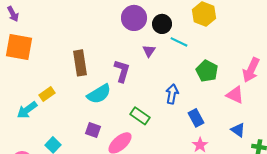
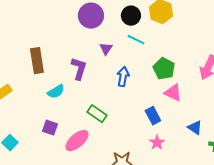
black circle: (162, 24) -> (131, 16), moved
cyan semicircle: (99, 94) -> (56, 92), size x0.7
blue arrow: (172, 94) -> (123, 77), moved
pink triangle: (235, 95) -> (173, 93), moved

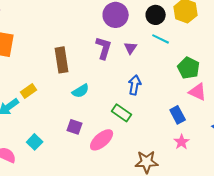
purple L-shape: (79, 69) -> (104, 48), moved
blue arrow: (123, 77) -> (135, 85), moved

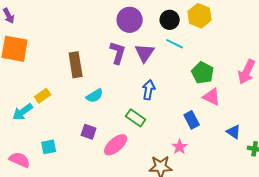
purple triangle: (131, 48) -> (145, 53), size x1.5
cyan square: (35, 142) -> (49, 147), turned 35
pink star: (182, 142) -> (180, 147), moved

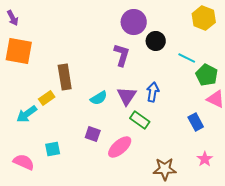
black circle: (170, 20) -> (156, 41), moved
cyan line: (175, 44) -> (187, 58), moved
purple triangle: (145, 53) -> (127, 96), moved
brown rectangle: (76, 65) -> (65, 77), moved
pink star: (180, 147) -> (205, 159), moved

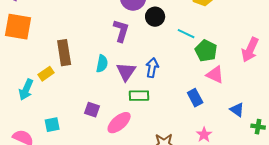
cyan semicircle: (99, 98) -> (102, 64), moved, turned -48
cyan arrow: (27, 114) -> (26, 90), turned -30
green rectangle: (140, 120) -> (139, 96), turned -36

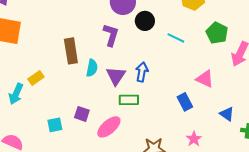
green pentagon: (206, 51) -> (217, 33), moved
brown rectangle: (64, 53) -> (71, 51), moved
cyan square: (52, 125) -> (55, 125), moved

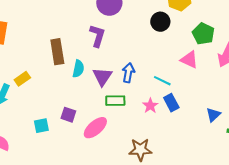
black circle: (145, 21) -> (160, 22), moved
cyan line: (176, 38) -> (162, 81), moved
pink triangle: (205, 79) -> (189, 60), moved
blue triangle: (227, 114) -> (213, 115), turned 42
pink star: (194, 139) -> (150, 106), moved

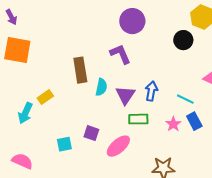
purple L-shape: (97, 36) -> (120, 54), turned -40

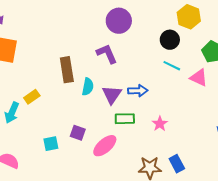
blue arrow: (151, 91) -> (138, 91), turned 78
cyan line: (185, 99) -> (172, 66), moved
blue rectangle: (194, 121) -> (177, 164), moved

